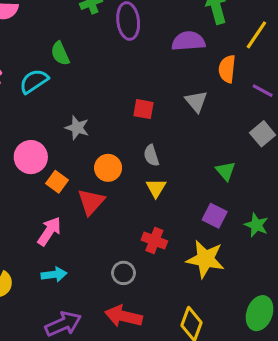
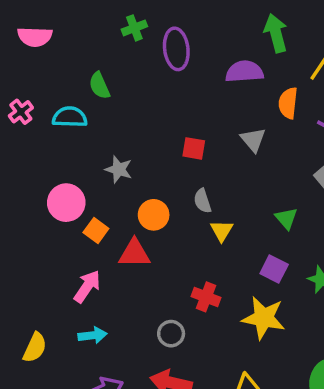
cyan semicircle: (34, 81) -> (70, 117), turned 36
yellow triangle: (156, 188) -> (222, 231), moved
red triangle: (91, 202) -> (134, 253), turned 48

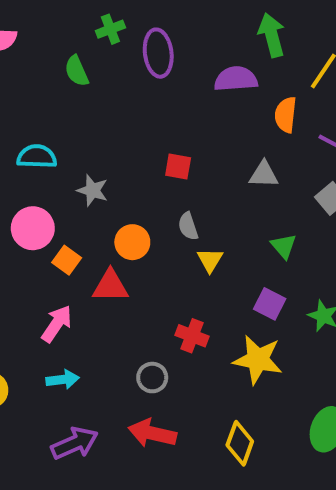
green semicircle: (99, 86) -> (77, 71), moved
cyan semicircle: (70, 117) -> (37, 157), moved
gray triangle: (253, 140) -> (264, 174), moved, turned -48

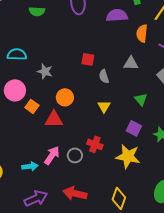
green semicircle: (77, 71) -> (37, 11), turned -63
gray semicircle: (188, 226) -> (104, 76), moved
pink arrow: (57, 324) -> (52, 155), moved
gray circle: (152, 378) -> (75, 155), moved

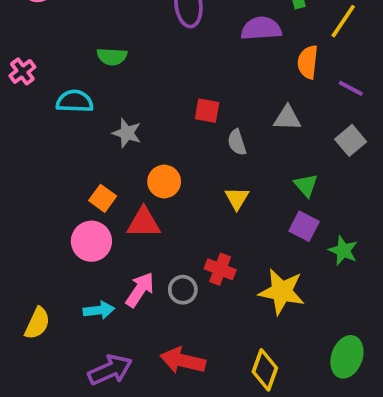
green semicircle: (37, 11) -> (112, 57), moved
pink circle: (15, 90) -> (91, 241), moved
purple square: (134, 128) -> (304, 226), moved

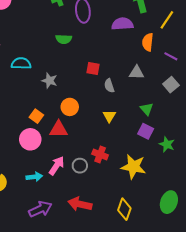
green semicircle: (112, 57) -> (64, 39), moved

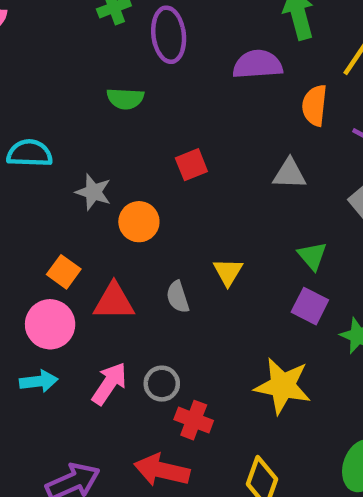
red square: (93, 68) -> (191, 165), turned -32
gray semicircle: (109, 86) -> (178, 297), moved
orange circle: (70, 107) -> (139, 222), moved
red cross: (100, 154) -> (194, 420), moved
cyan arrow: (34, 177) -> (39, 381), moved

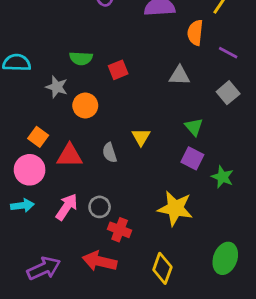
green semicircle: (125, 99) -> (81, 58), moved

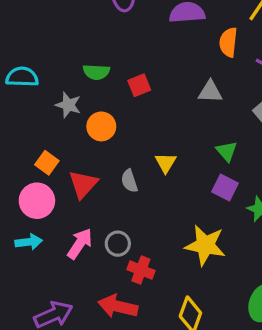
red triangle: (70, 156) -> (83, 184), turned -48

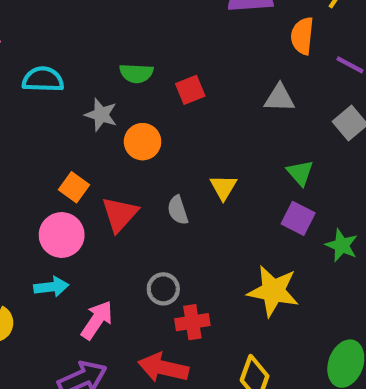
pink arrow: (80, 244) -> (97, 320), moved
red cross: (141, 270) -> (192, 322), turned -30

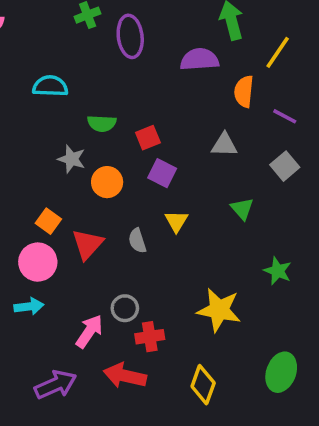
cyan semicircle: (43, 79) -> (50, 86), moved
purple square: (298, 218) -> (162, 173), moved
pink arrow: (97, 320) -> (89, 331), moved

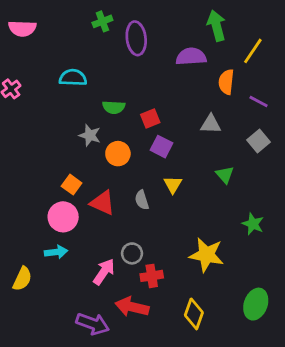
red triangle: (88, 244) -> (102, 203), turned -48
purple arrow: (56, 385) -> (93, 324), moved, turned 44

